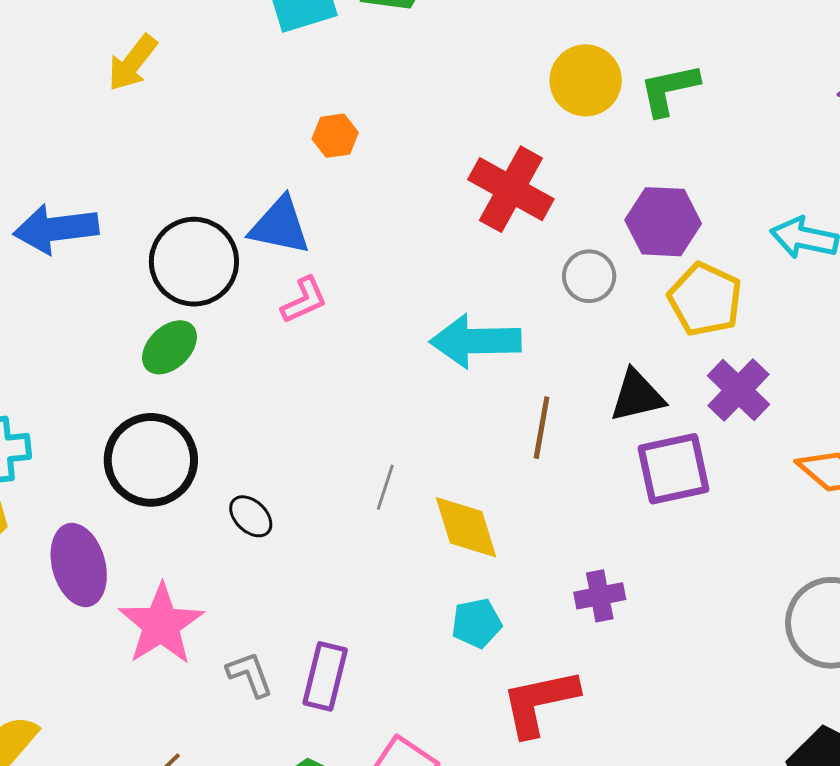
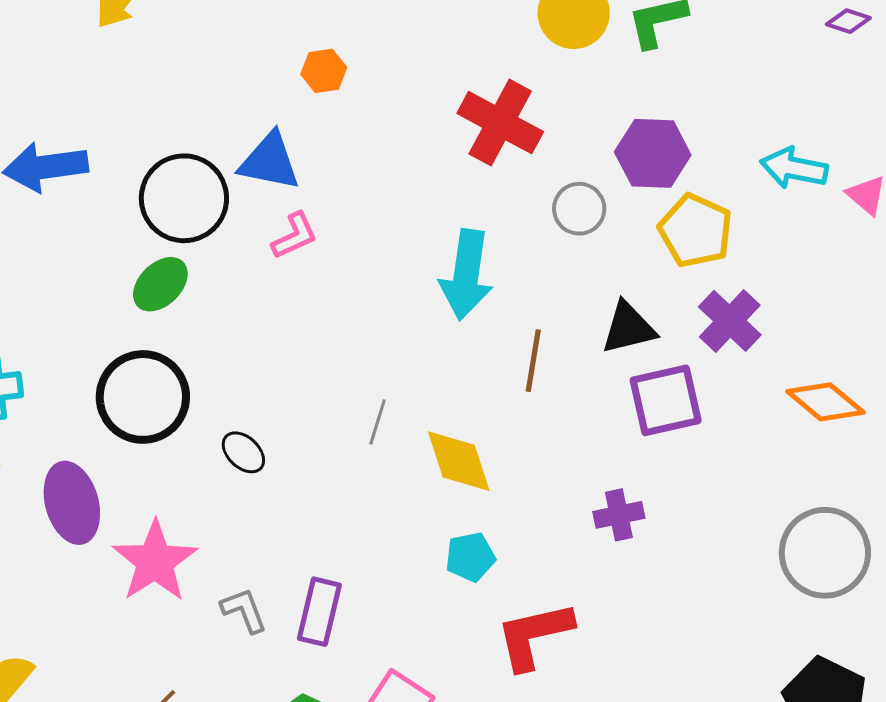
cyan arrow: (475, 341) -> (466, 275), turned -80
purple cross: (600, 596) -> (619, 515), moved

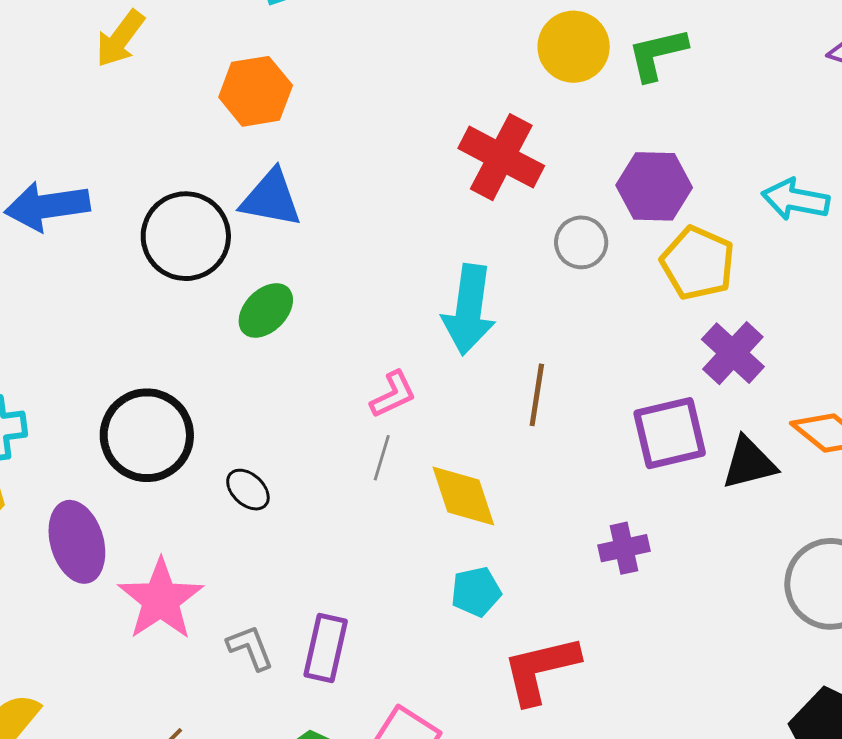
orange hexagon: (324, 71) -> (256, 91), moved, size x1.6
pink L-shape: (295, 236) -> (393, 395), moved
green ellipse: (160, 284) -> (266, 310), moved
black triangle: (628, 328) -> (749, 463), moved

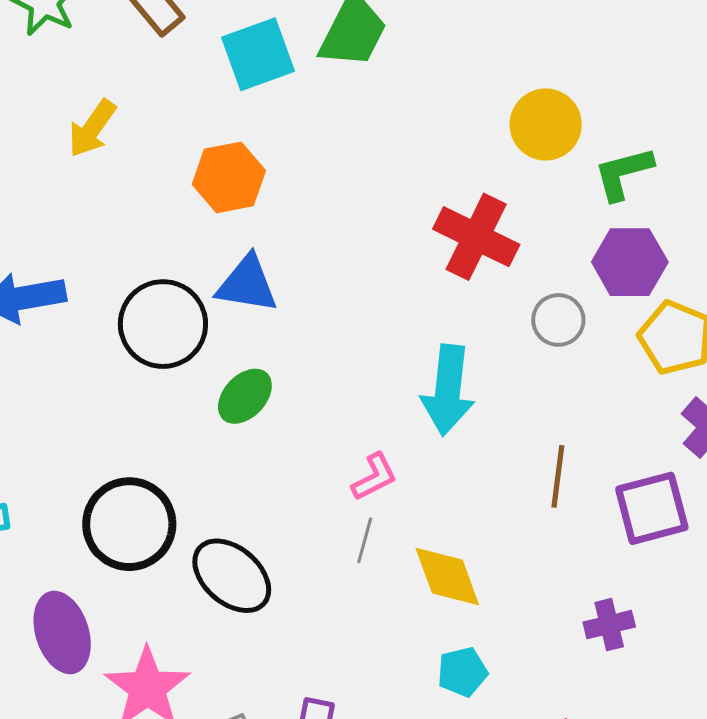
green L-shape: (657, 54) -> (623, 173), moved
brown line: (537, 395) -> (558, 476), moved
black ellipse: (248, 490) -> (232, 576), size x1.8

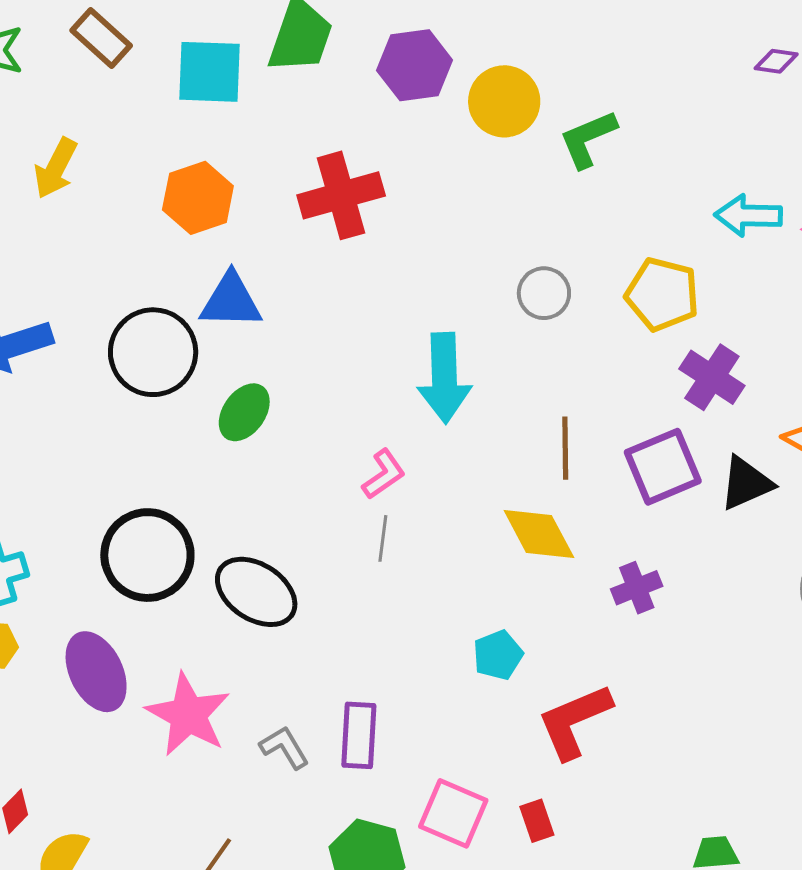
cyan square: (258, 54) -> (210, 72), turned 30
red cross: (476, 237) -> (341, 195), moved, turned -34
purple hexagon: (630, 262) -> (415, 65), moved
yellow diamond: (447, 577) -> (539, 534), moved

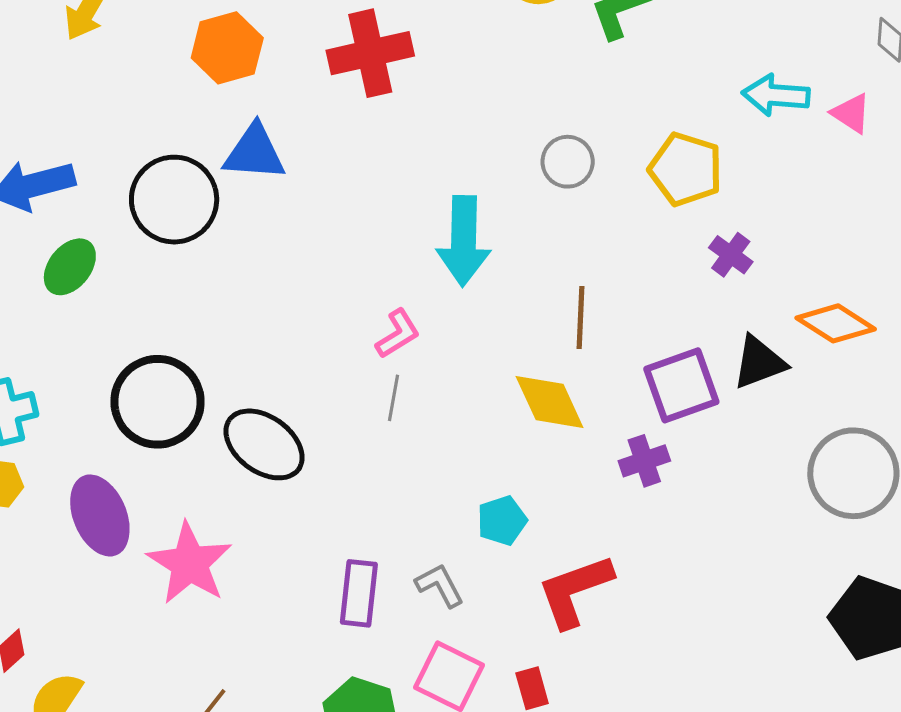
purple cross: (712, 377) -> (731, 255), size x0.7
green ellipse: (244, 412) -> (70, 267), moved
purple square: (663, 467) -> (681, 385), moved
gray L-shape: (285, 747) -> (440, 585), moved

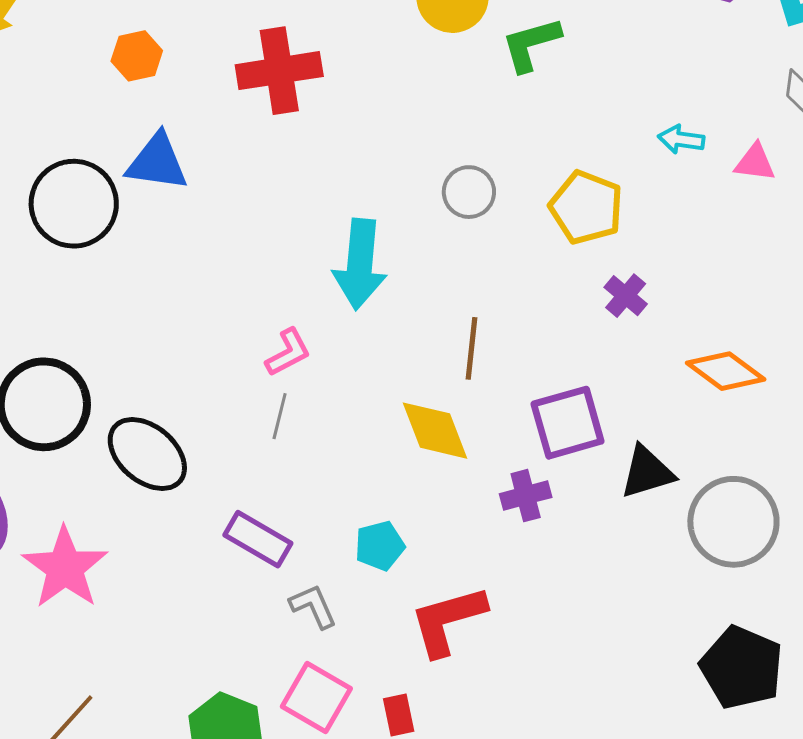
orange hexagon: (227, 48) -> (137, 56), size x0.7
cyan arrow: (776, 95) -> (681, 139), size x0.7
pink triangle: (851, 113) -> (755, 162), turned -30
black triangle: (759, 362) -> (647, 472), moved
purple rectangle: (359, 593) -> (258, 539), moved, turned -70

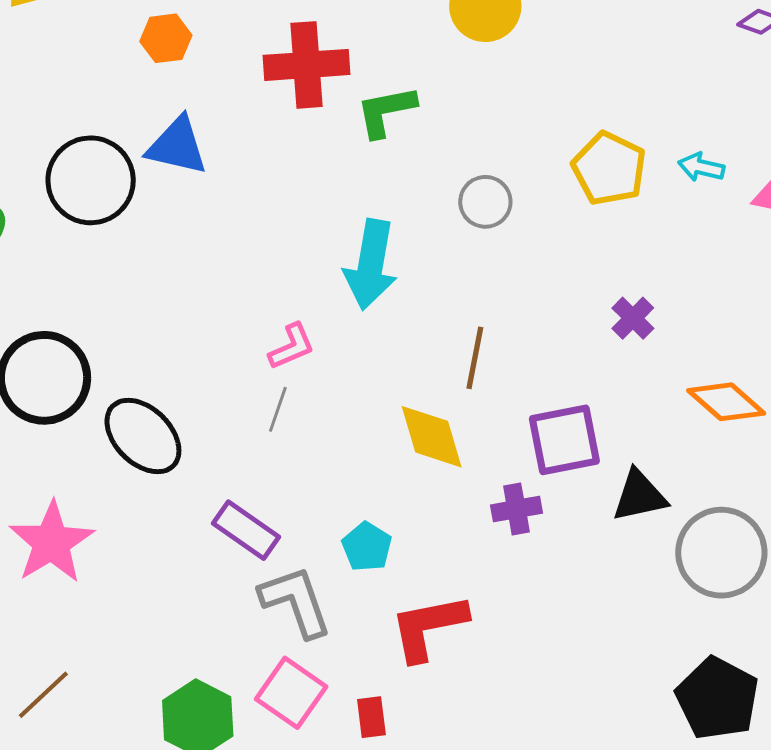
green L-shape: (531, 44) -> (386, 111), moved
yellow pentagon: (586, 207) -> (609, 169), moved
cyan pentagon: (380, 546) -> (367, 547), turned -30
gray L-shape: (313, 606) -> (296, 602), size x1.6

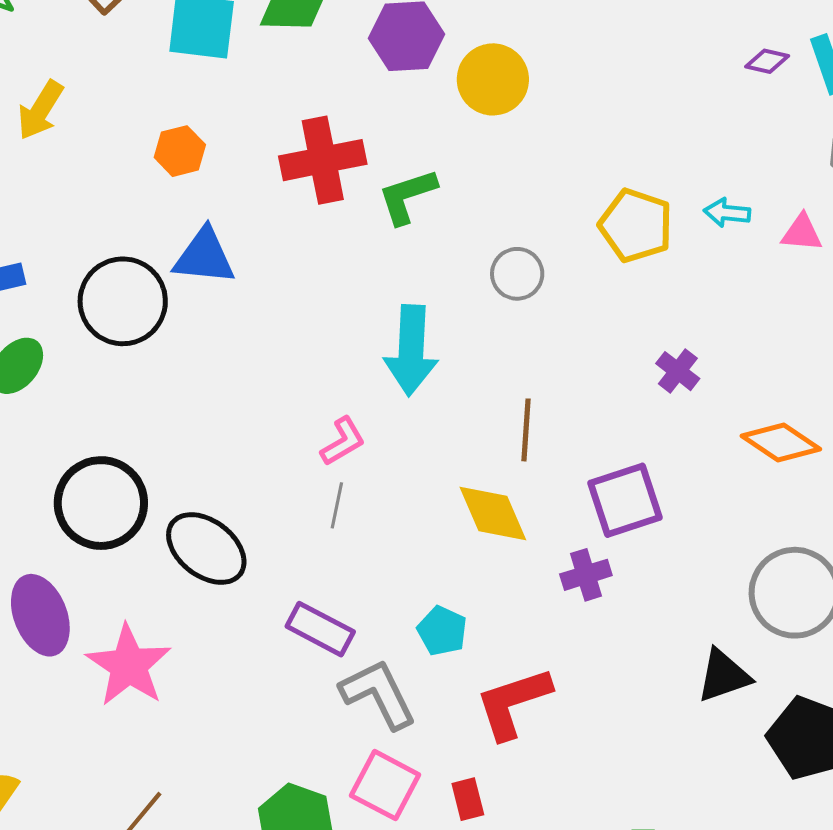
black triangle: (639, 496) -> (724, 676), moved

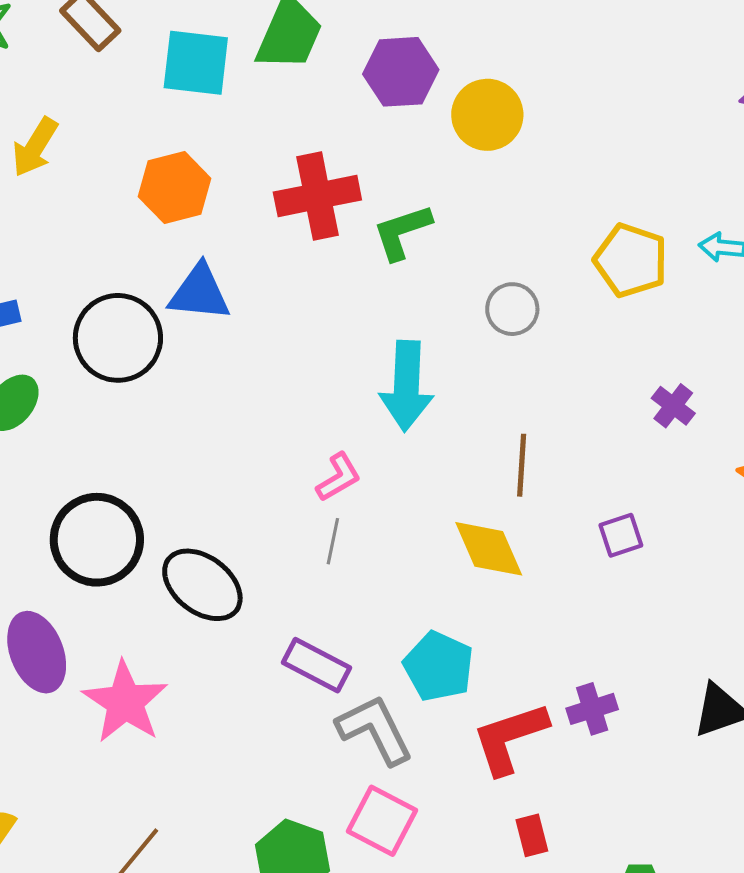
orange hexagon: (180, 151) -> (175, 188), size x1.4
purple square: (625, 500) -> (621, 535), size x0.6
purple cross: (586, 575) -> (592, 709), moved
cyan pentagon: (442, 631) -> (439, 666), size x1.4
red rectangle: (468, 799) -> (532, 835), moved

